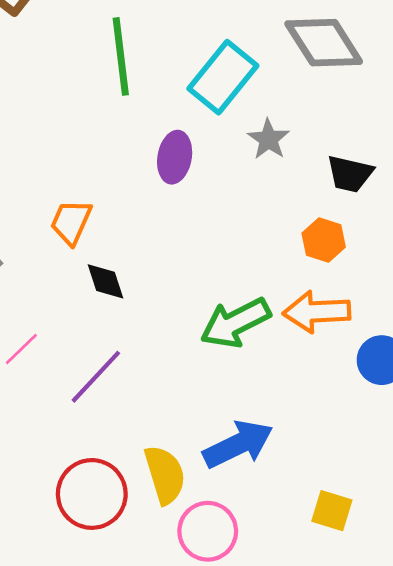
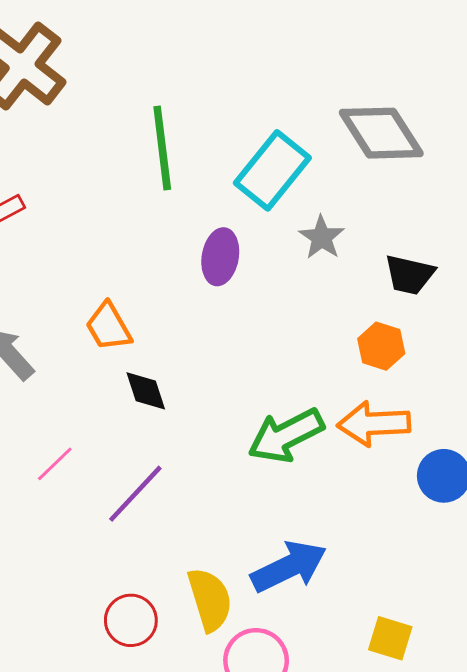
orange trapezoid: (71, 222) -> (109, 327), turned -54
red circle: (92, 494) -> (131, 620), size x0.7

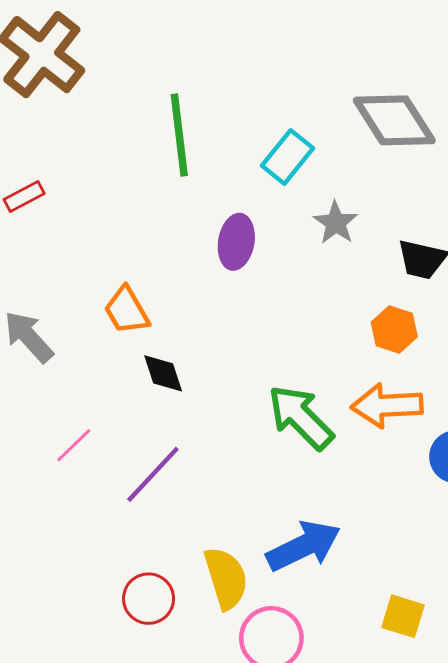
cyan rectangle: (272, 170) -> (287, 157), size x0.7
green arrow: (286, 436) -> (301, 417), turned 72

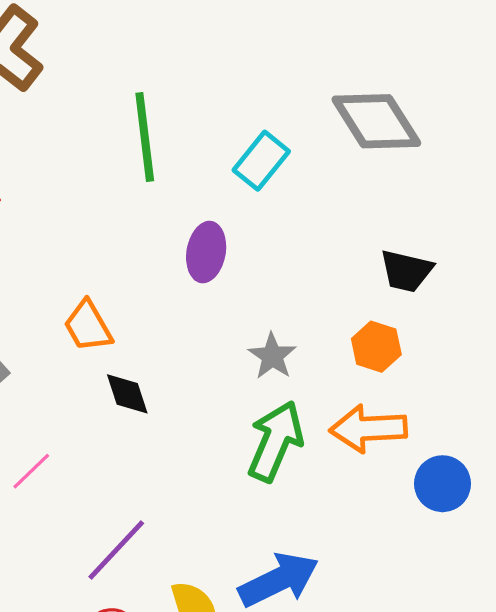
gray star: (336, 223) -> (272, 356), moved
green arrow: (301, 417) -> (275, 441), turned 68
purple line: (153, 474) -> (116, 550), moved

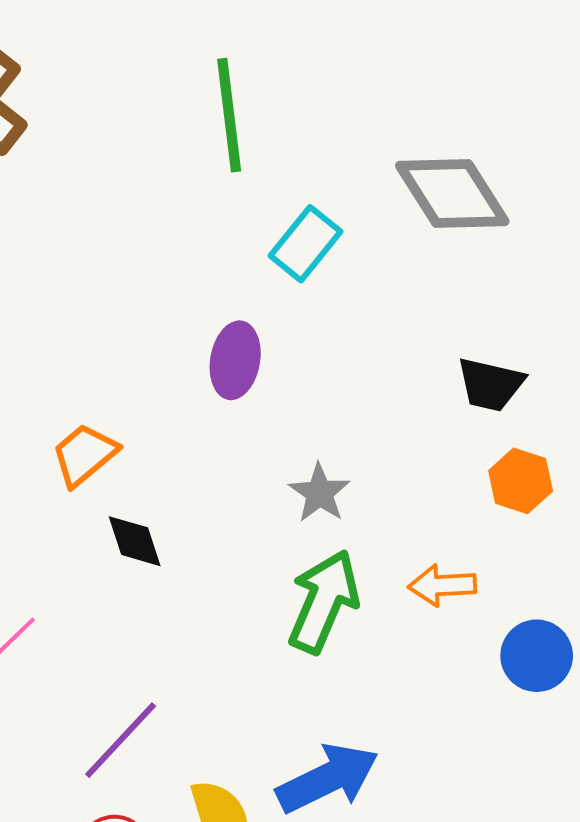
green line: (145, 137) -> (229, 115), moved
orange trapezoid: (88, 326) -> (84, 455), turned 80
orange hexagon: (376, 347) -> (521, 481), moved
orange arrow: (368, 429) -> (442, 585), size x0.7

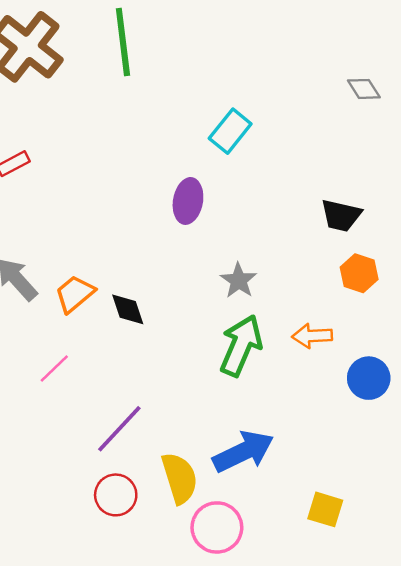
green line: (229, 115) -> (123, 42), moved
gray diamond: (452, 193) -> (364, 89), moved, size x0.5
orange trapezoid: (84, 455) -> (75, 294), moved

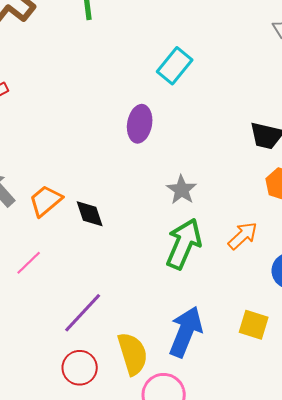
orange arrow: (312, 336) -> (243, 236), turned 140
blue arrow: (243, 452) -> (186, 332), turned -42
yellow square: (325, 509) -> (254, 325), moved

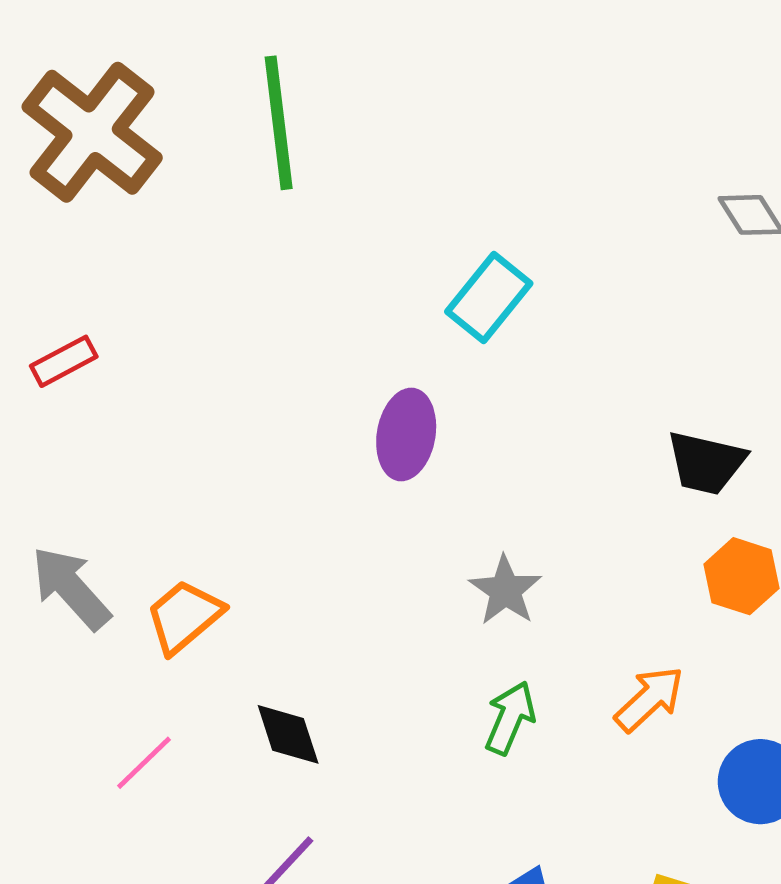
black diamond: (90, 214) -> (288, 734), moved
green arrow: (184, 244) -> (510, 718), size x0.6

